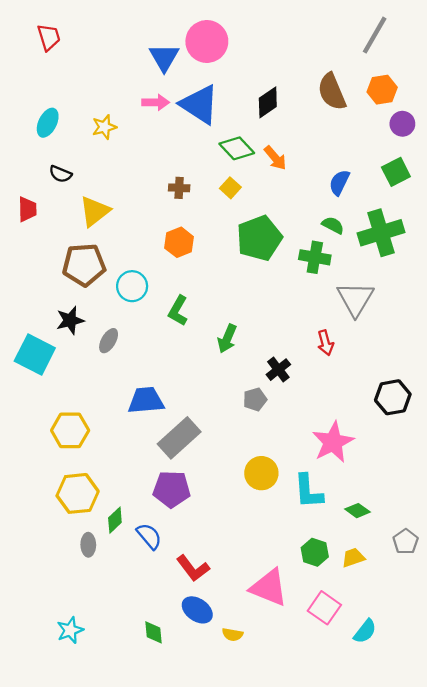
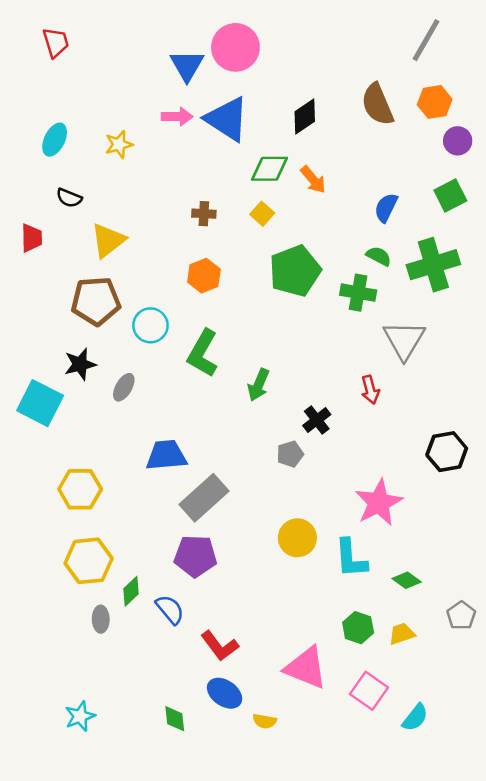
green diamond: (237, 148) -> (269, 169), turned -48
green L-shape: (178, 311) -> (203, 353), size x1.4

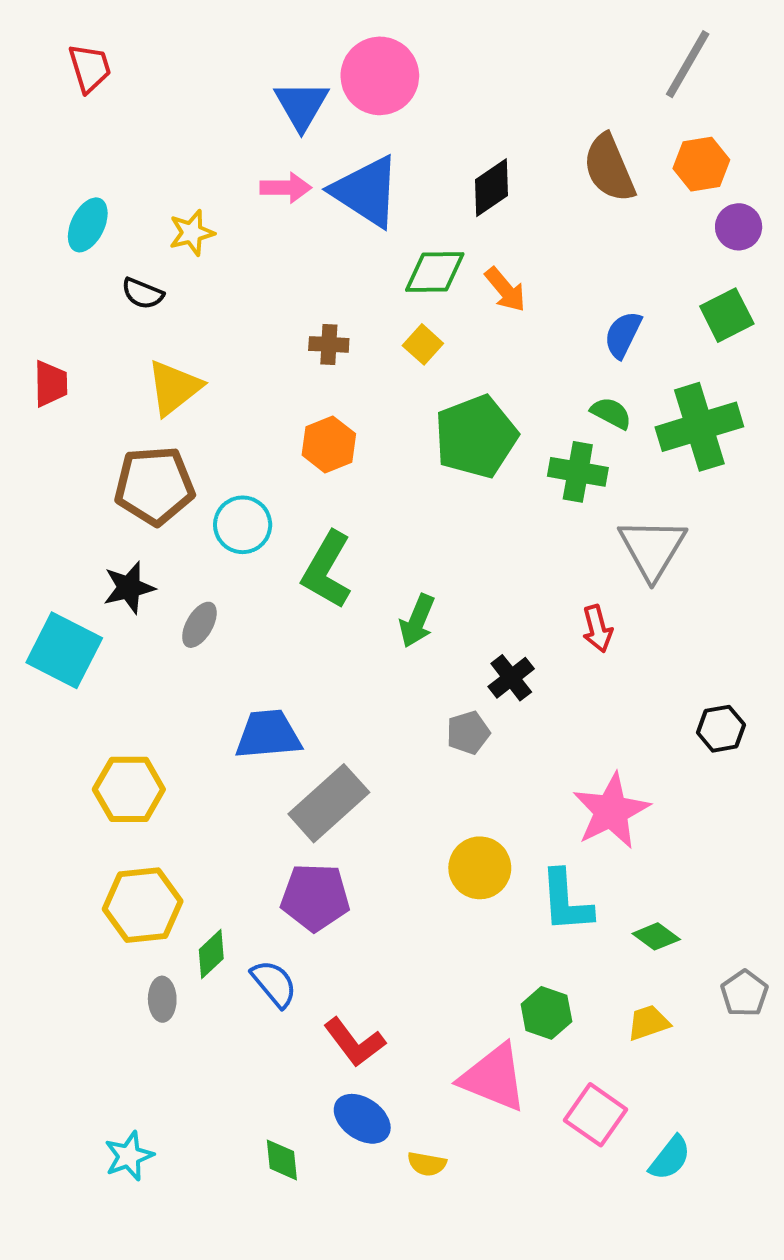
black semicircle: (69, 198) -> (143, 293), moved
black hexagon: (447, 452) -> (721, 729), size x0.7
green hexagon: (358, 628) -> (546, 1013), moved

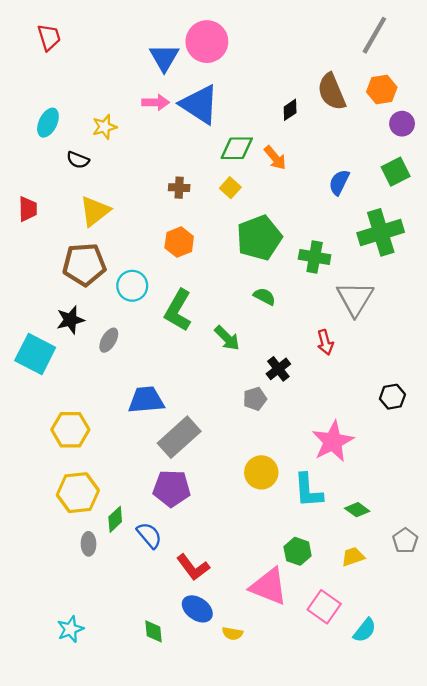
black diamond: (492, 188) -> (290, 110), moved, size x0.7
green semicircle: (611, 413) -> (264, 296), moved
green arrow: (417, 621) -> (227, 338), turned -68

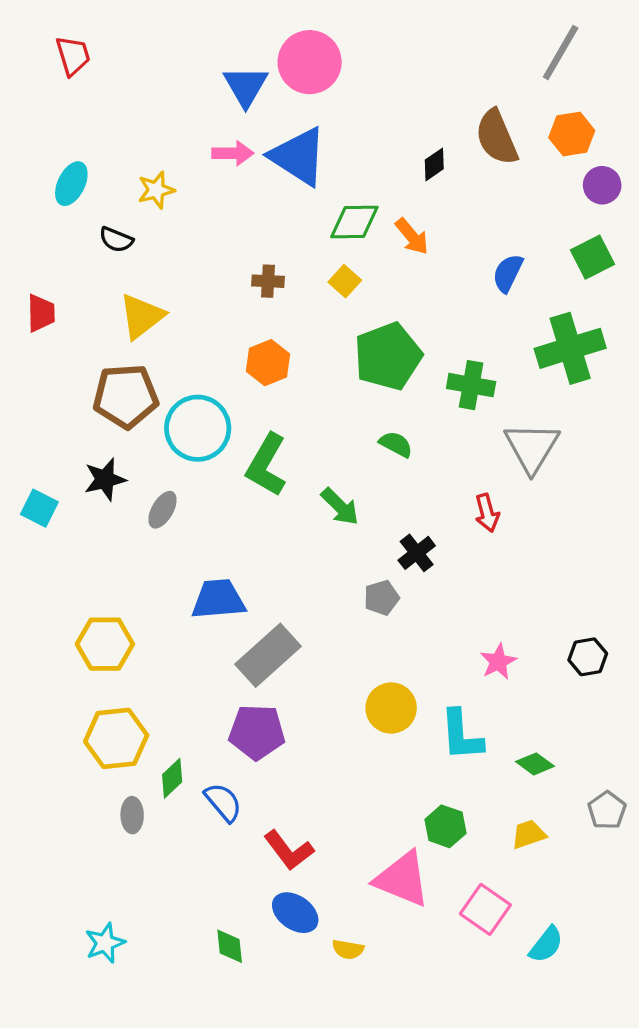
cyan circle: (132, 286) -> (198, 428), size x1.4
cyan square: (35, 354) -> (39, 508), moved, size x0.6
black hexagon: (392, 397) -> (588, 657), moved
pink star: (333, 441) -> (498, 662), size x0.6

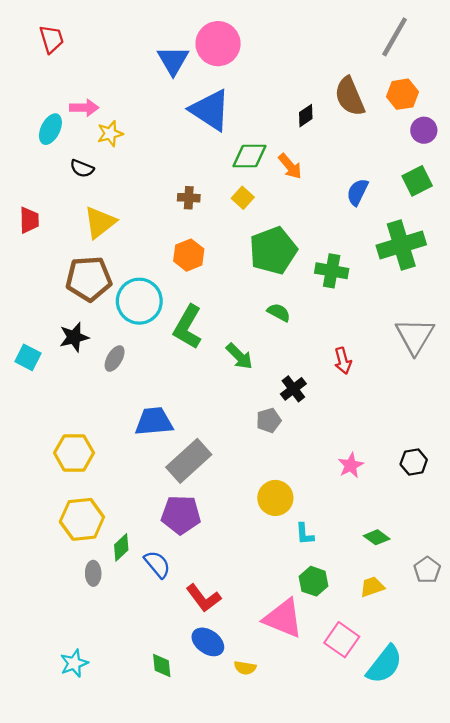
pink arrow: (233, 153) -> (84, 108), moved
gray triangle: (532, 447) -> (415, 336), moved
cyan L-shape: (461, 735) -> (305, 534), moved, size x0.6
cyan semicircle: (546, 945) -> (384, 664), size x1.5

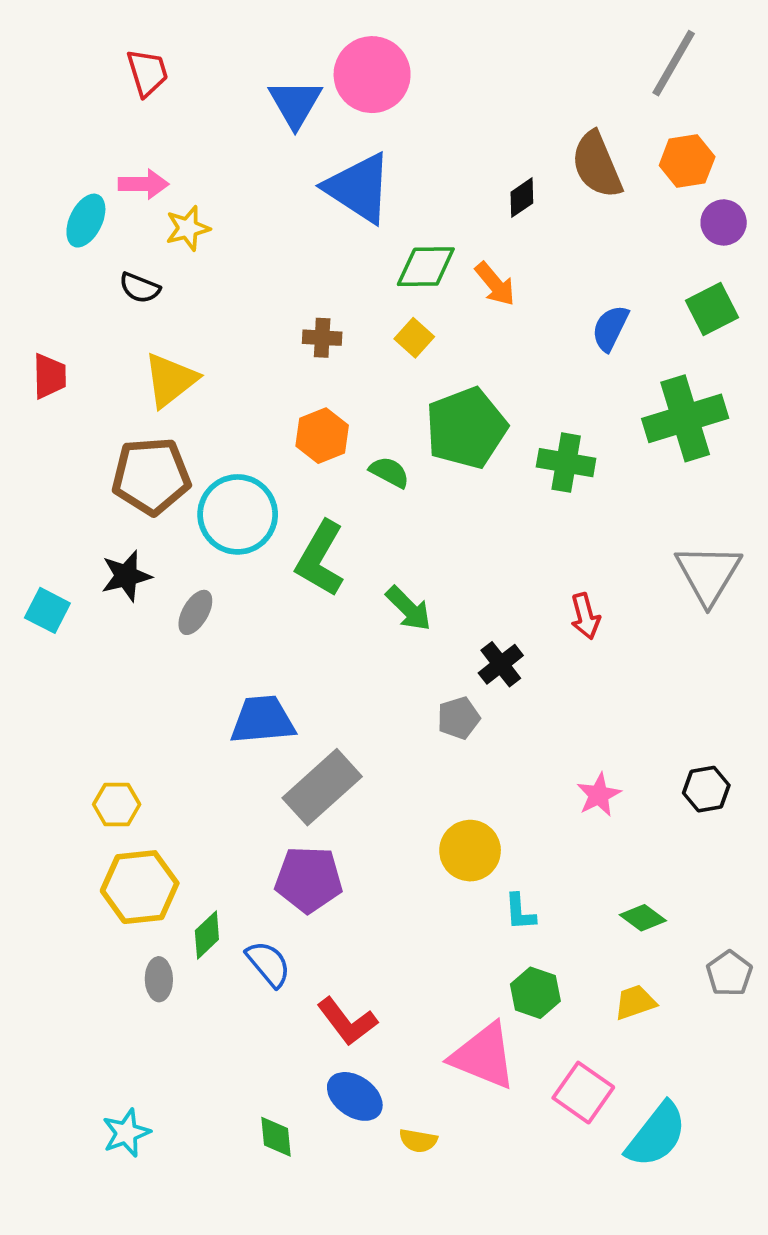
red trapezoid: (52, 39) -> (147, 73), moved
green semicircle: (279, 312) -> (389, 472), moved
yellow hexagon: (74, 453) -> (117, 804), moved, size x0.7

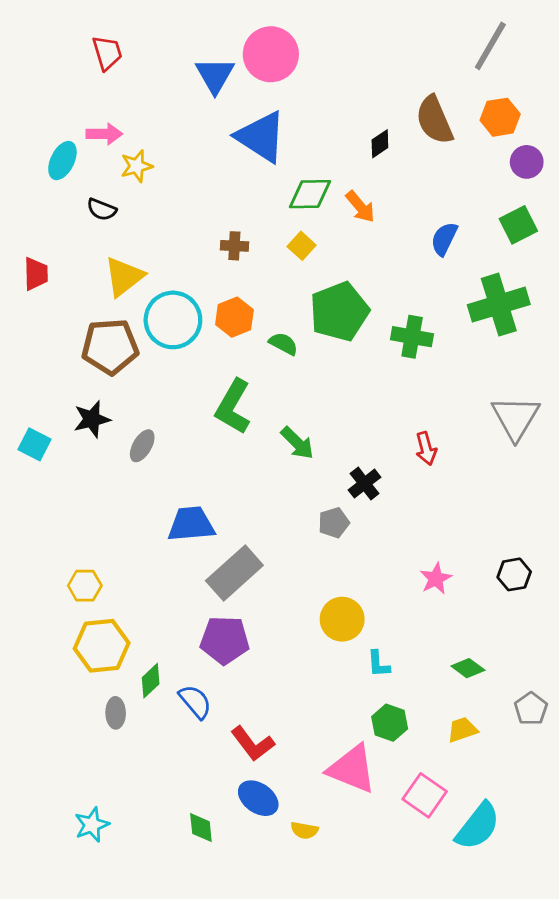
cyan circle: (238, 514) -> (173, 320), moved

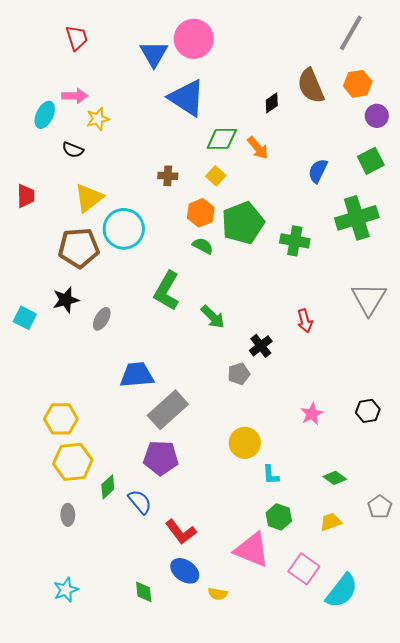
orange hexagon: (234, 317) -> (201, 213), moved
yellow hexagon: (85, 586) -> (61, 419), size x1.4
gray ellipse: (116, 713) -> (68, 515), moved

